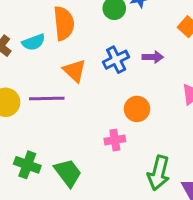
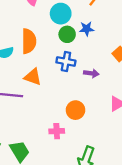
blue cross: (116, 60) -> (66, 61), moved, turned 30
orange triangle: (75, 71) -> (33, 77), turned -30

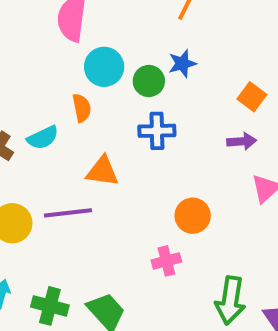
cyan circle: (61, 14) -> (104, 67), moved
orange semicircle: (29, 41) -> (82, 108), size x0.6
purple arrow: (91, 73) -> (242, 141), moved

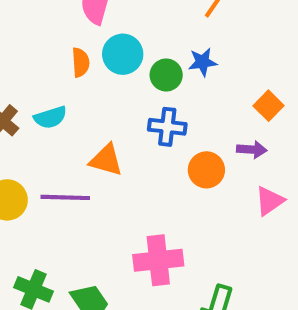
orange semicircle: (82, 108) -> (81, 62), moved
orange circle: (193, 216) -> (206, 170), moved
pink cross: (166, 261) -> (158, 260), size x1.6

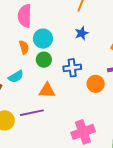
green circle: (166, 75) -> (44, 60), moved

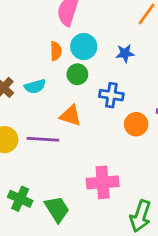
blue star: (82, 33) -> (125, 53), moved

